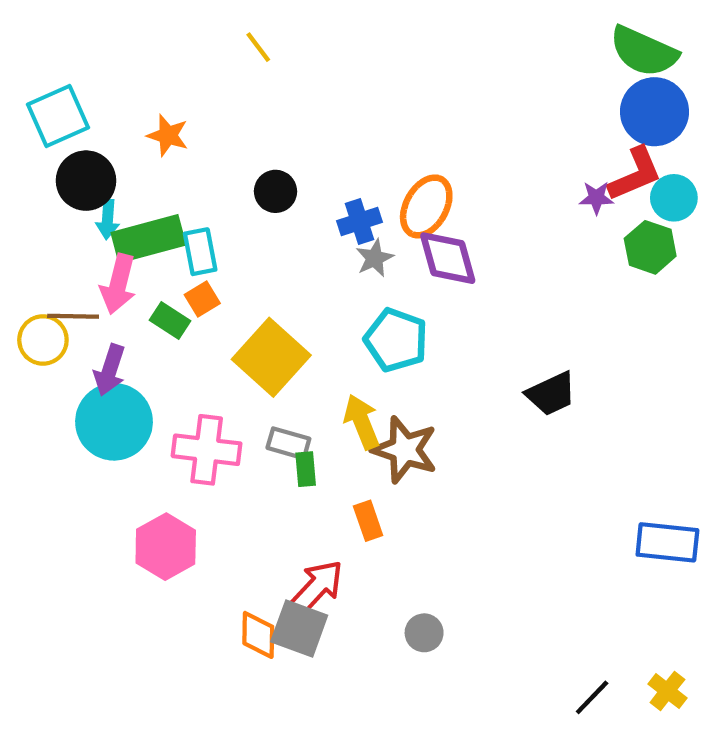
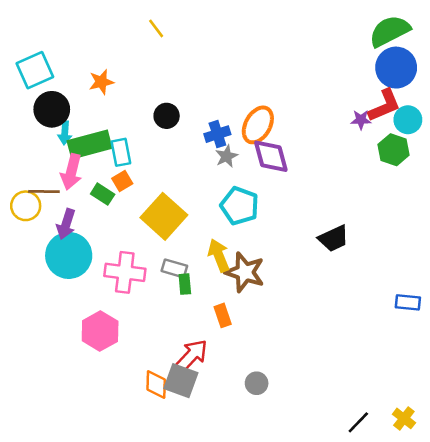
green semicircle: (644, 51) -> (390, 31), turned 129
orange star: (168, 135) -> (101, 82), turned -30
blue rectangle: (667, 542) -> (408, 302), moved, size x0.7

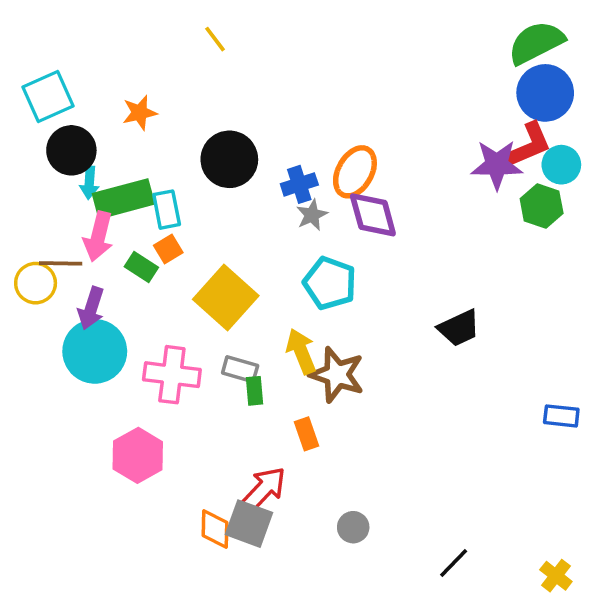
black circle: (167, 116) -> (229, 159), size x1.6
purple star: (361, 120) -> (497, 165), size x1.8
black line: (358, 422) -> (454, 563), moved

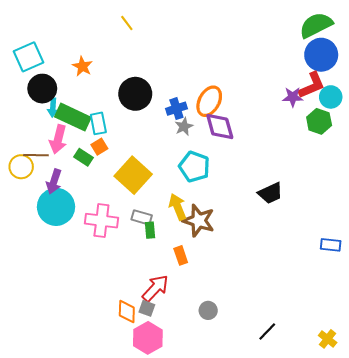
orange star: (140, 113) -> (82, 66), turned -30
purple star: (497, 165) -> (293, 97), size x0.7
green rectangle: (123, 199) -> (73, 117), turned 40
pink hexagon: (138, 455) -> (148, 338), moved
gray square: (249, 524) -> (147, 308), size x0.6

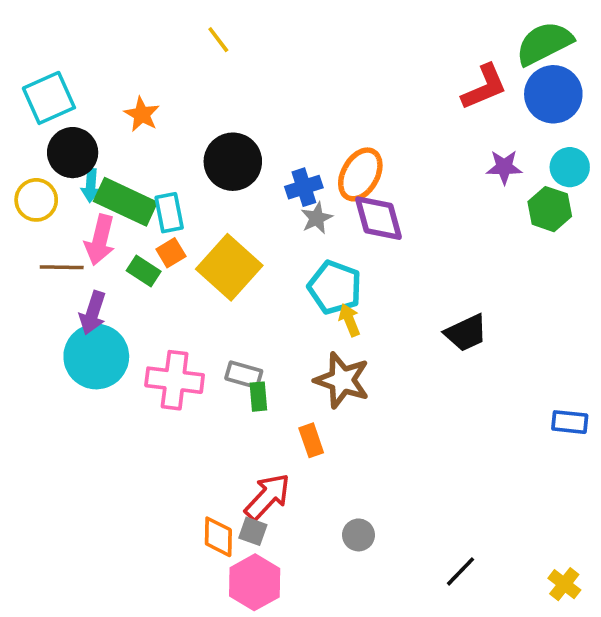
red L-shape: (312, 85) -> (484, 87), moved
yellow circle: (21, 167) -> (36, 200), moved
yellow square: (133, 175) -> (229, 267), moved
yellow arrow: (178, 207) -> (349, 320), moved, size x0.7

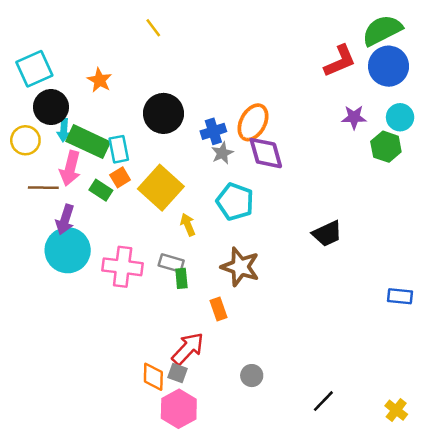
yellow arrow: (349, 320) -> (188, 225), moved

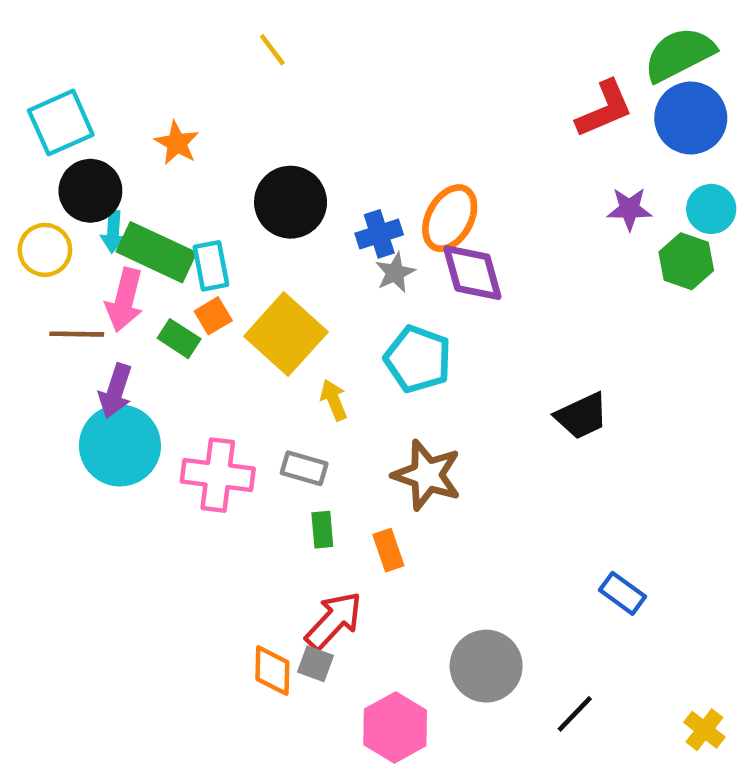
green rectangle: (181, 278) -> (322, 530), moved
blue rectangle: (400, 296) -> (623, 593), moved, turned 30
gray circle: (252, 376) -> (486, 666), moved, size x1.8
pink hexagon: (179, 409) -> (395, 727), moved

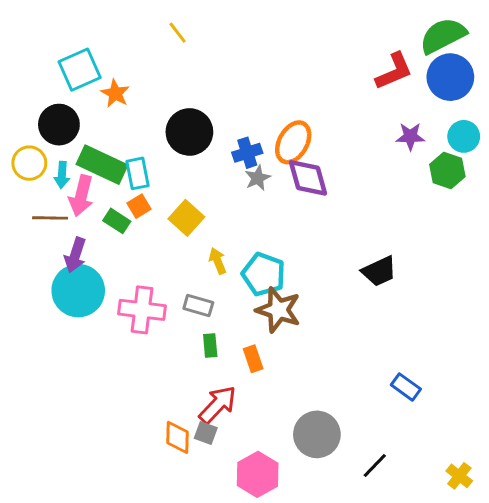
cyan square: (61, 123) -> (80, 70), moved
cyan arrow: (113, 232) -> (62, 175), moved
yellow square: (286, 334) -> (186, 218), size x0.7
cyan pentagon: (418, 359) -> (264, 274), moved

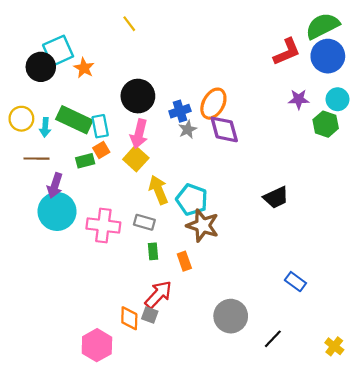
black circle: (59, 125) -> (41, 67), moved
pink arrow: (81, 196) -> (139, 134), moved
green rectangle: (117, 221) -> (85, 161), turned -48
yellow arrow: (218, 261) -> (158, 190), size x1.5
pink hexagon: (258, 474) -> (97, 345), moved

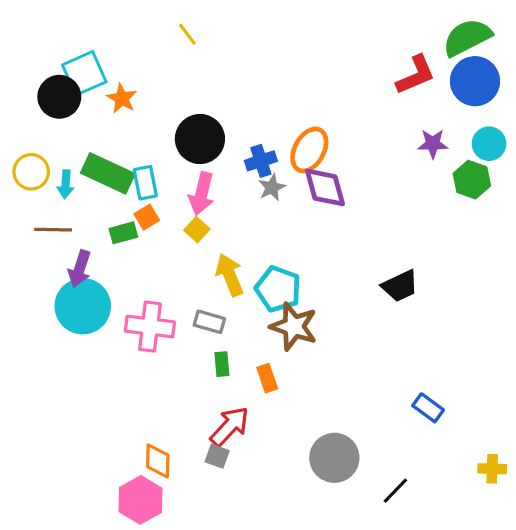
yellow square: (136, 159) -> (197, 230), size x0.7
orange diamond: (129, 318) -> (158, 461), moved
yellow cross: (334, 346) -> (492, 469), moved, turned -36

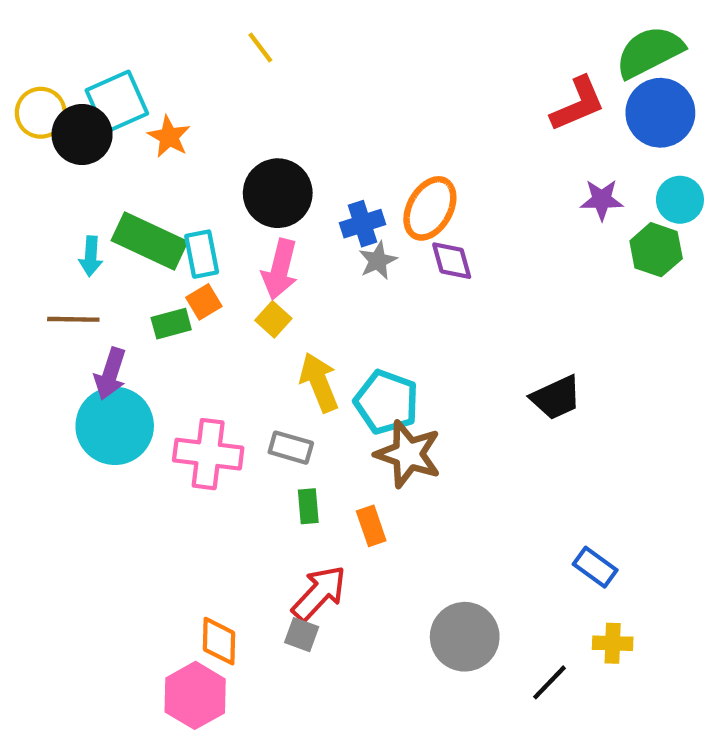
yellow circle: (31, 172) -> (41, 113), moved
purple diamond: (325, 187) -> (452, 261), size x0.7
yellow cross: (492, 469) -> (613, 643), moved

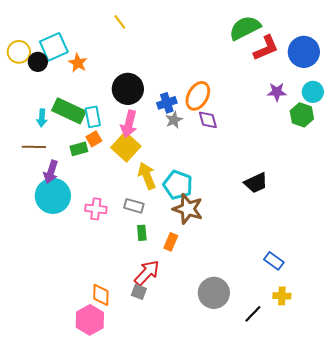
green semicircle: (650, 52) -> (245, 28), moved
black circle: (82, 134) -> (38, 62), size x0.7
yellow square: (273, 319) -> (126, 147), size x1.8
pink cross: (208, 454) -> (96, 209), size x0.7
orange rectangle: (371, 526) -> (171, 242), turned 42

